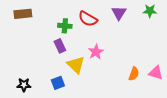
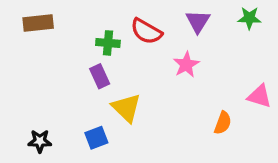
pink star: (96, 52) -> (186, 65), moved
pink triangle: (156, 73) -> (259, 96), moved

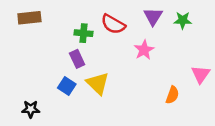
green star: (249, 18) -> (183, 20), moved
pink triangle: (259, 96) -> (201, 74), turned 48
blue square: (96, 138) -> (67, 86), moved, turned -36

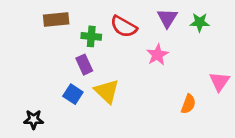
brown rectangle: (29, 18) -> (56, 19), moved

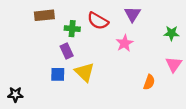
green star: (200, 22) -> (171, 33), moved
blue square: (73, 94) -> (58, 74), turned -32
black star: (34, 119) -> (15, 94), moved

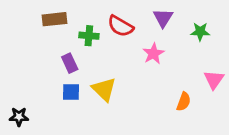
green star: (171, 33) -> (200, 32), moved
purple rectangle: (67, 51) -> (70, 63), moved

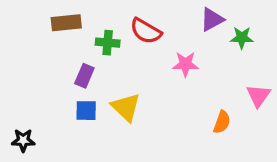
purple triangle: (163, 18) -> (212, 19), moved, turned 30
pink star: (153, 54) -> (185, 64), turned 30
purple rectangle: (70, 63) -> (84, 76), turned 48

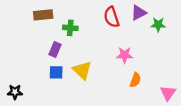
red semicircle: (146, 31) -> (112, 17), moved, turned 42
pink star: (185, 64) -> (125, 55), moved
pink triangle: (258, 96) -> (168, 93), moved
orange semicircle: (222, 122) -> (135, 80), moved

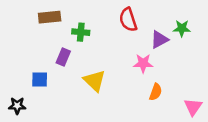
purple triangle: (139, 13) -> (159, 40), moved
blue square: (56, 72) -> (40, 80), moved

